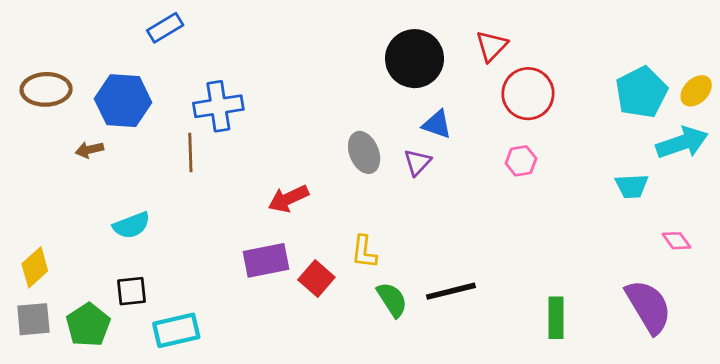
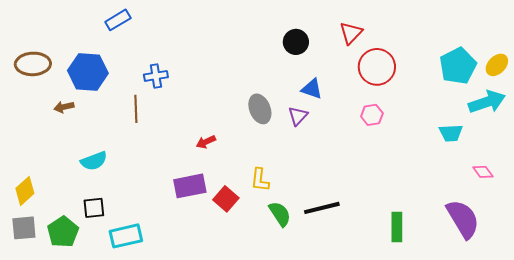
black circle: (414, 59) -> (296, 42), size x0.6
blue cross: (218, 106) -> (156, 76), size x0.7
red arrow: (288, 199) -> (206, 142), size x0.7

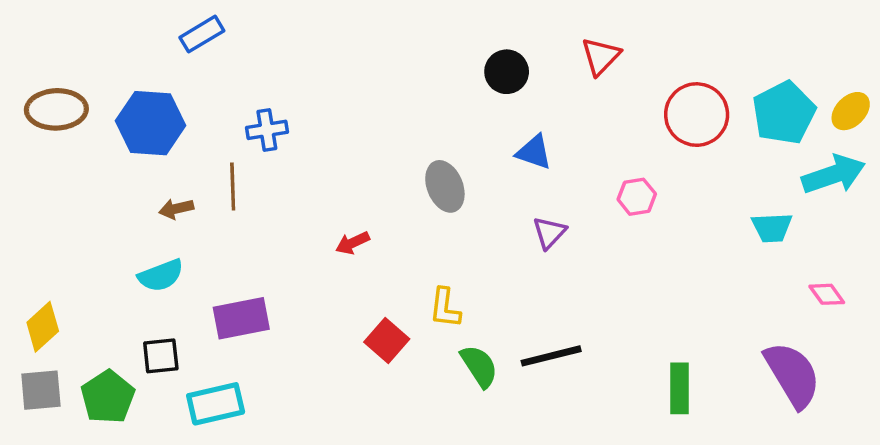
red circle: (377, 67) -> (697, 115), moved
brown arrow: (64, 107) -> (176, 209), moved
purple triangle: (298, 116) -> (549, 233), moved
purple rectangle: (190, 186) -> (241, 318), moved

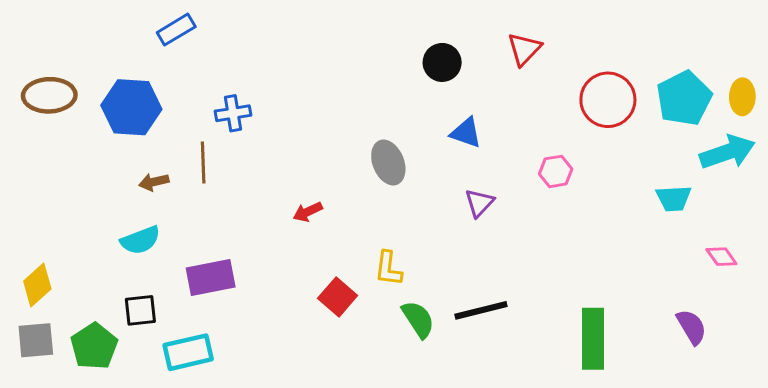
yellow ellipse: (851, 111) -> (742, 97), turned -44
purple semicircle: (792, 375) -> (692, 327), size x0.6
green rectangle: (679, 388) -> (593, 339), size x1.4

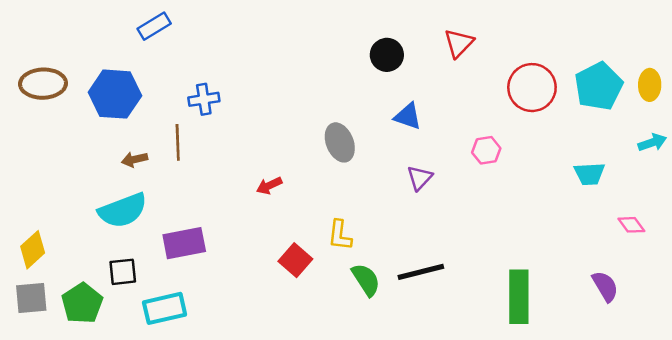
cyan arrow: (727, 152) -> (652, 142), moved, size x0.6
cyan semicircle: (140, 240) -> (123, 210), size x1.4

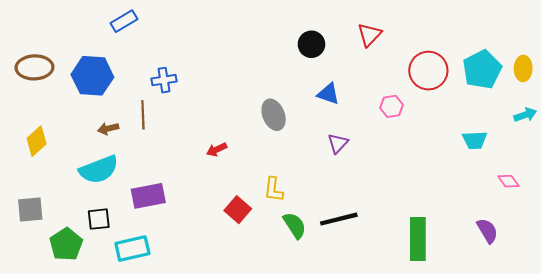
pink hexagon: (486, 150) -> (392, 106), moved
yellow diamond: (33, 250) -> (37, 141), moved
gray square: (31, 298) -> (30, 210), moved

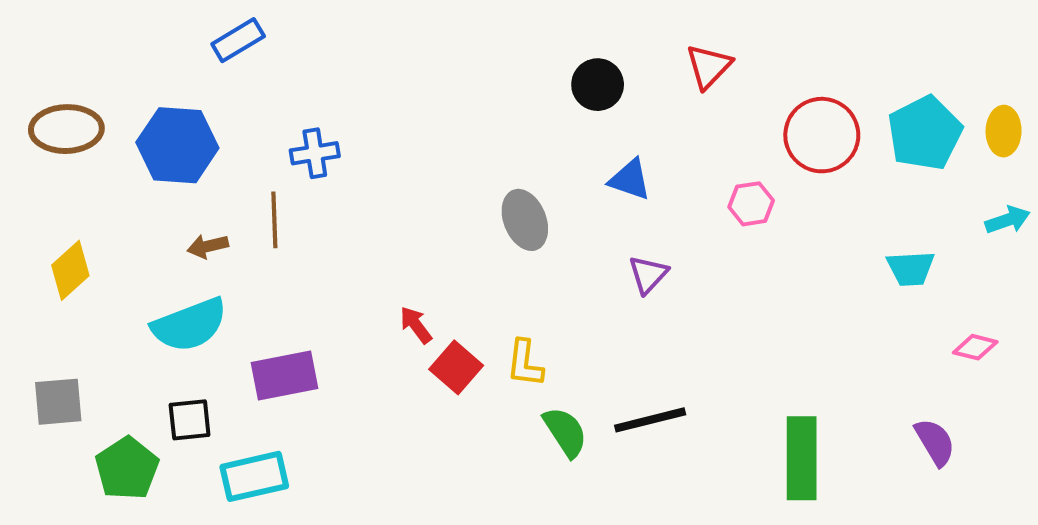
red arrow: (217, 150) -> (416, 325), moved, turned 78
pink diamond: (508, 181) -> (975, 347), turned -40
red square: (238, 210) -> (456, 367), moved

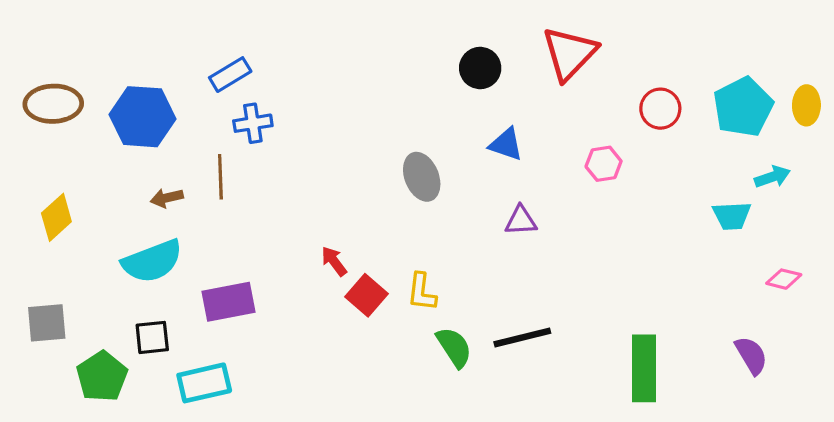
blue rectangle: (238, 40) -> (230, 75), moved
red triangle: (709, 66) -> (569, 53), size x1.5
red circle: (822, 135) -> (660, 109), size x0.7
cyan arrow: (1008, 220) -> (772, 177), moved
purple triangle: (648, 274) -> (521, 221), turned 44

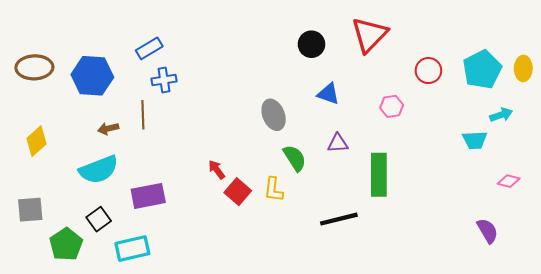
black square: (152, 337) -> (99, 219), turned -30
green semicircle: (454, 347) -> (295, 158), moved
green rectangle: (644, 368) -> (379, 175), moved

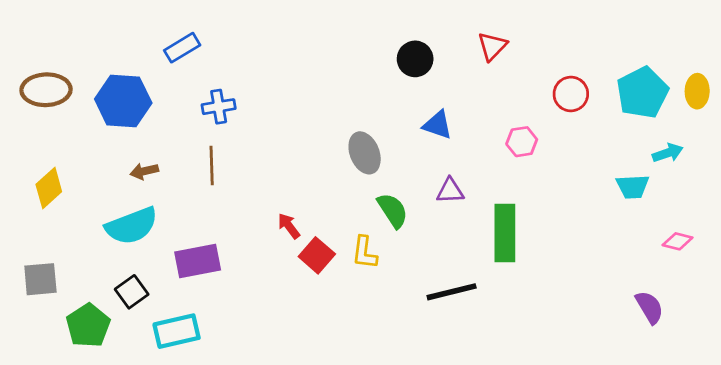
red triangle: (369, 35) -> (492, 46), size x0.6
blue rectangle: (149, 48) -> (182, 48), moved
brown line: (143, 115) -> (212, 166), moved

